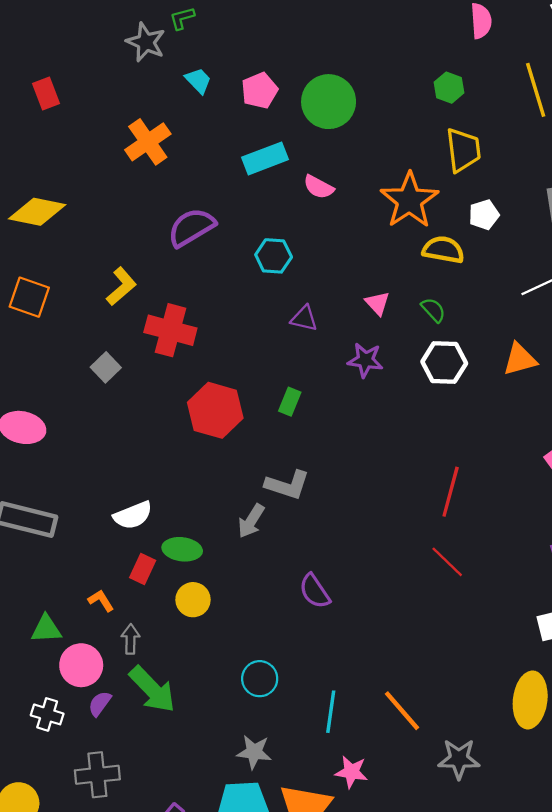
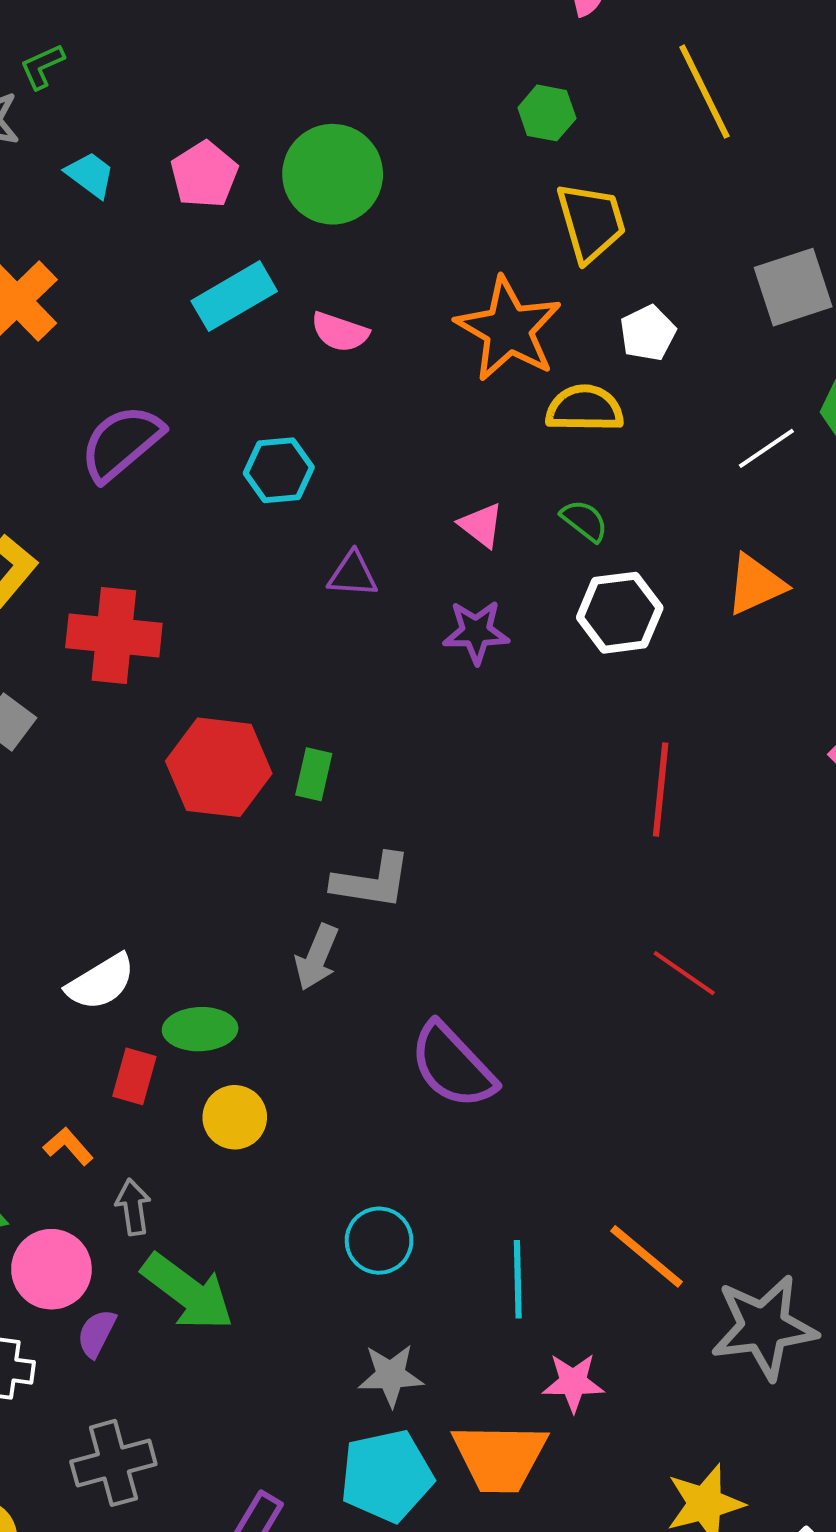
green rectangle: (290, 402) -> (314, 774), moved
red line: (451, 492) -> (661, 789), moved
purple semicircle: (315, 591) -> (453, 1066), size x1.4
gray star: (459, 759) -> (764, 1327), size x1.4

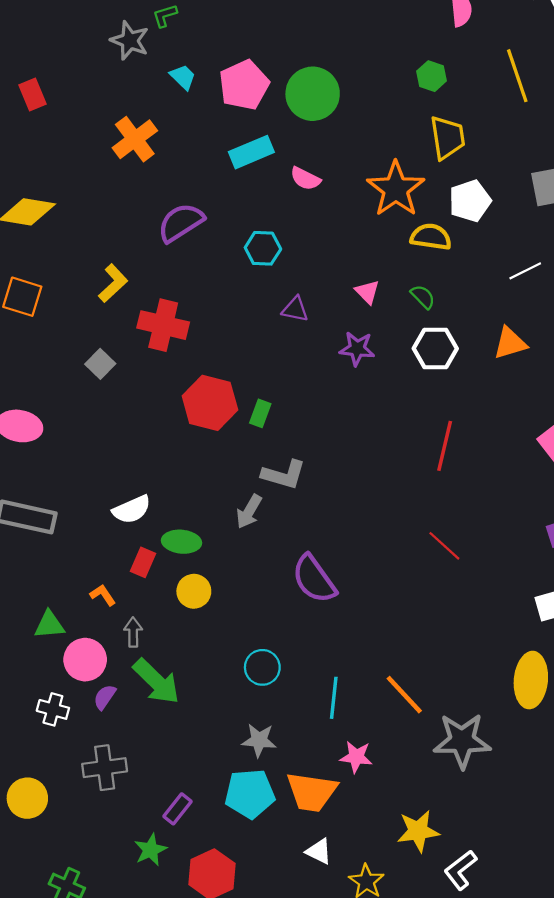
pink pentagon: (204, 175) -> (244, 85), size x1.4
white pentagon: (648, 333) -> (470, 201), size x1.4

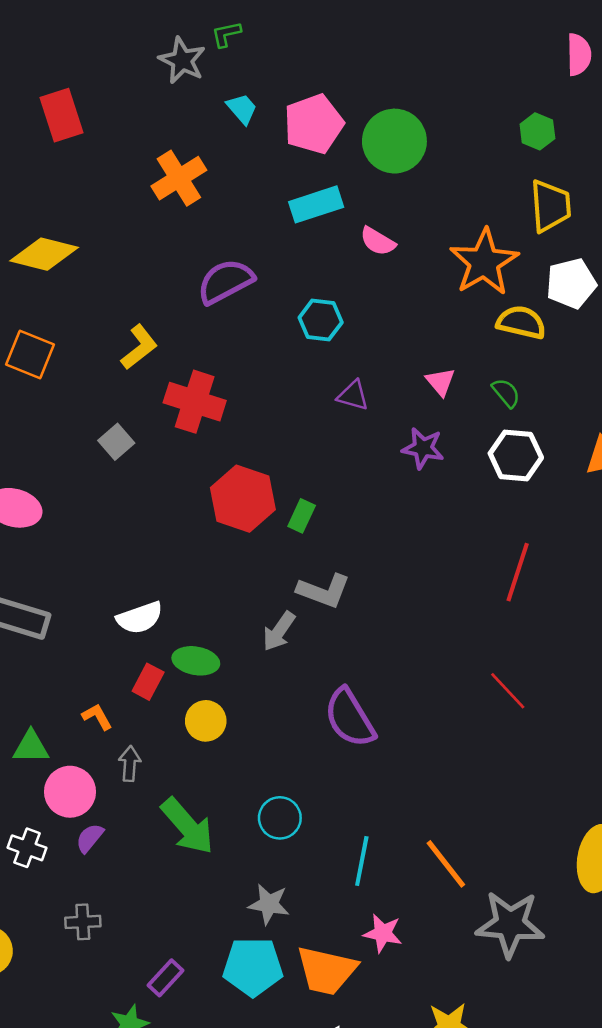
red rectangle: (33, 94) -> (62, 115), size x1.4
green arrow: (156, 681) -> (187, 826), moved
gray cross: (105, 768) -> (83, 922), size x0.7

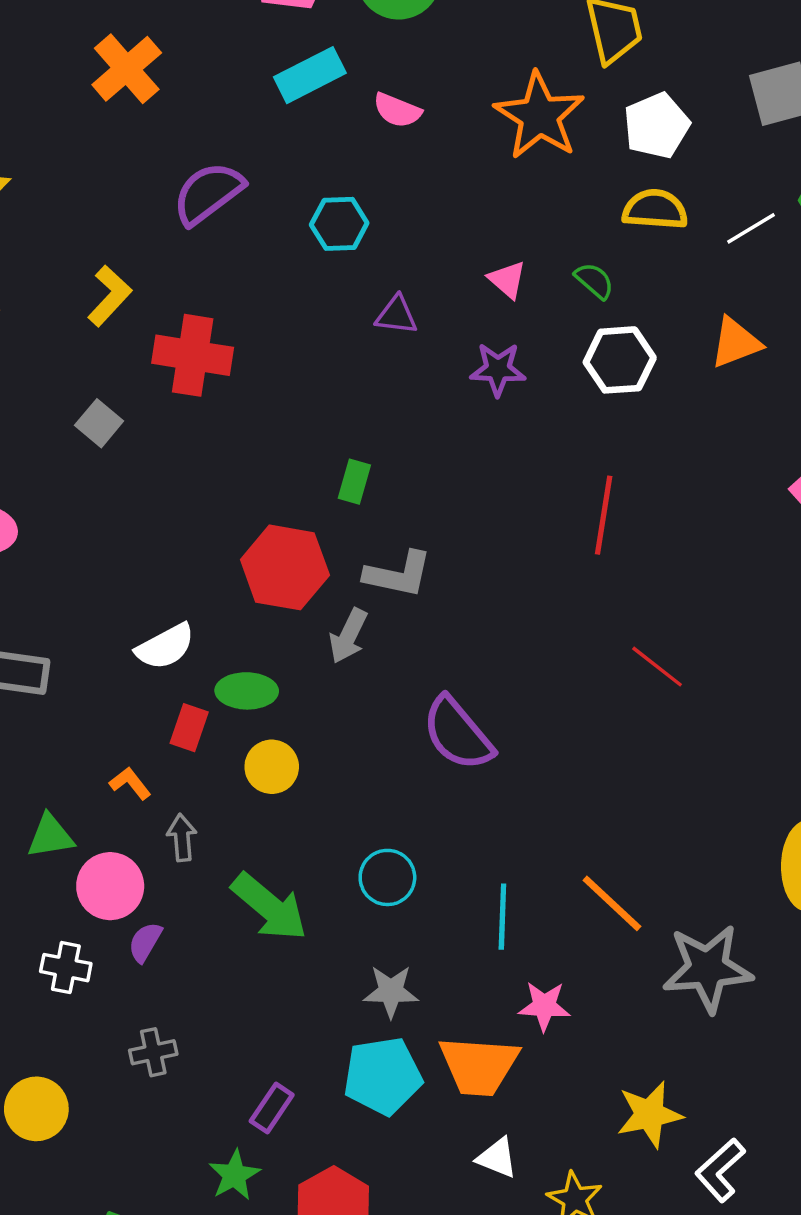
yellow semicircle: (521, 322) -> (655, 209), moved
red hexagon: (243, 499) -> (285, 567), moved
red line: (518, 572) -> (604, 515), moved

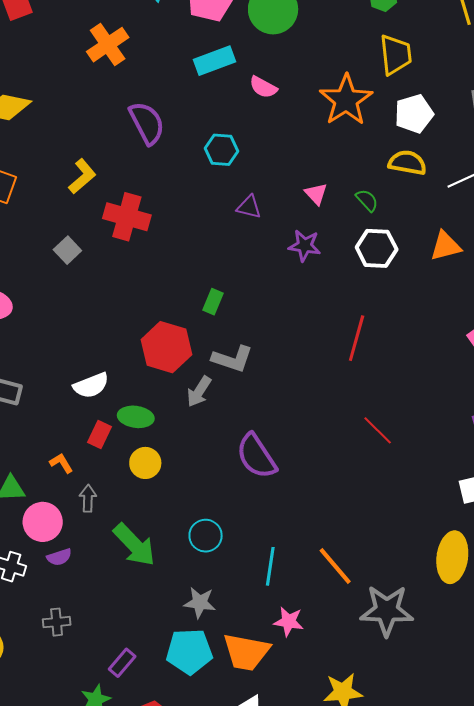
purple semicircle: (208, 193) -> (147, 123), turned 93
purple semicircle: (145, 942) -> (59, 557), turned -145

